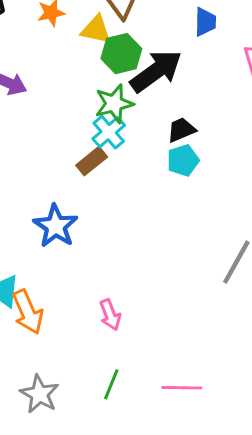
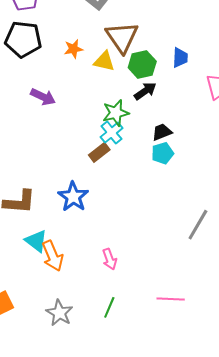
green hexagon: (121, 54) -> (142, 64), moved
black arrow: (156, 71) -> (145, 91), size x0.6
pink line: (182, 388) -> (171, 299), moved

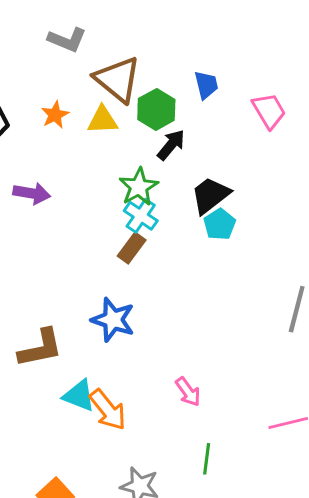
black trapezoid: (162, 132) -> (210, 195), size x1.4

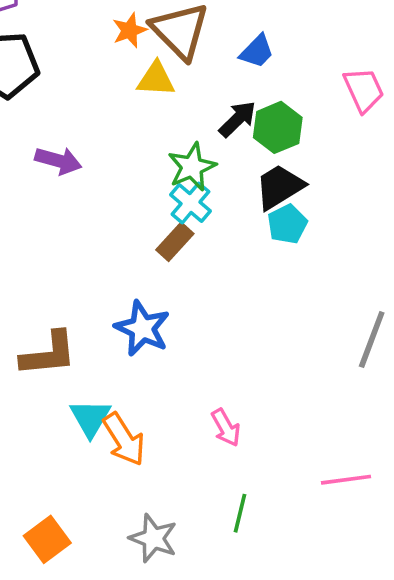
blue trapezoid: (206, 85) -> (257, 51), moved, turned 52
green hexagon: (156, 109) -> (278, 127), moved
orange star: (55, 115) -> (130, 30), moved
cyan triangle: (79, 396) -> (90, 418), turned 33

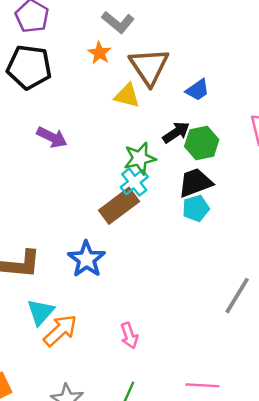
orange star: (130, 30) -> (99, 53), moved, turned -30
brown rectangle: (175, 242) -> (119, 206), size x1.5
orange arrow: (124, 439) -> (60, 330), turned -111

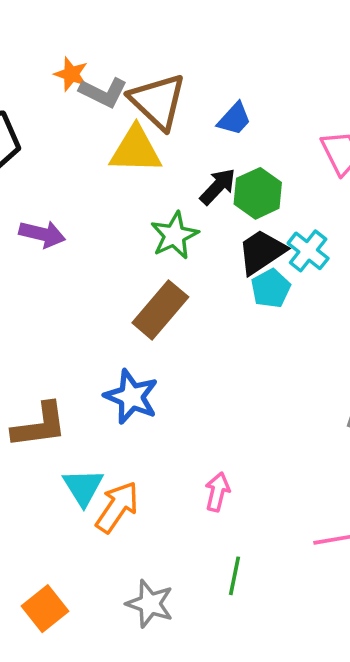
gray L-shape: (118, 22) -> (103, 92), moved
orange star: (99, 53) -> (71, 74), moved
yellow triangle: (127, 96) -> (136, 150), size x1.4
cyan cross: (134, 182) -> (308, 251), moved
pink arrow: (129, 336) -> (217, 492), turned -135

